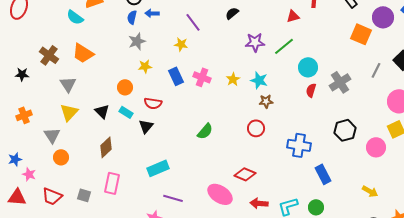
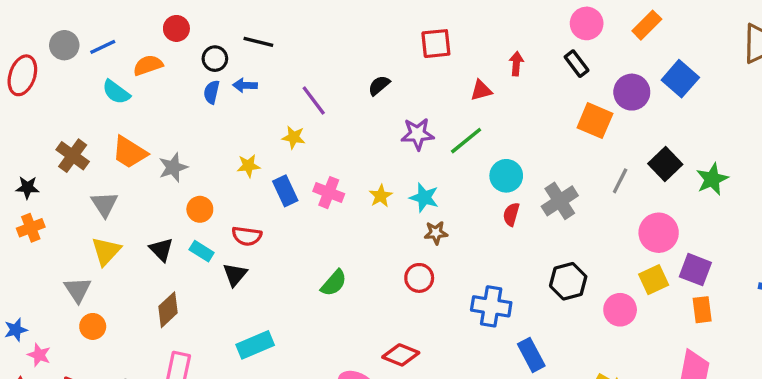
gray star: (137, 41) -> (173, 167), moved
yellow star: (145, 66) -> (248, 166), moved
orange cross: (24, 115) -> (31, 228), moved

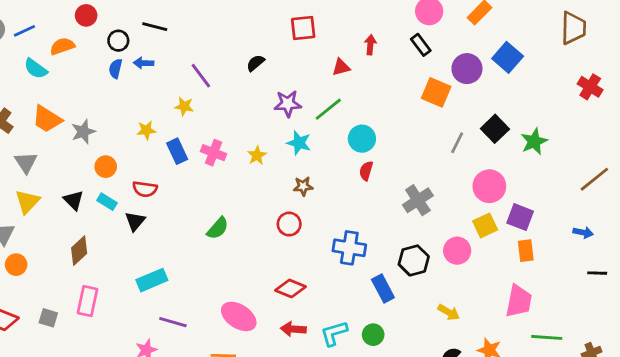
cyan star: (424, 198) -> (299, 143), moved
gray cross: (560, 201) -> (418, 200), moved
black hexagon: (568, 281) -> (414, 260), moved
red diamond: (401, 355) -> (291, 288), moved

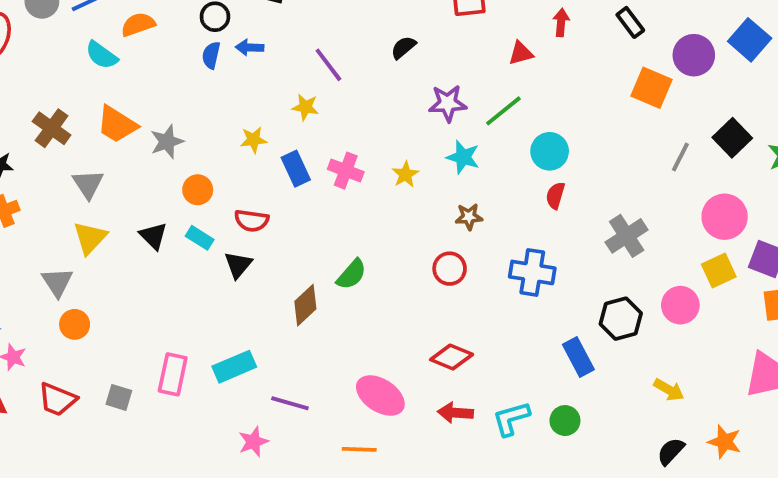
blue cross: (349, 248) -> (532, 272), moved
brown diamond: (79, 251) -> (305, 305), moved
cyan rectangle: (152, 280) -> (234, 367), moved

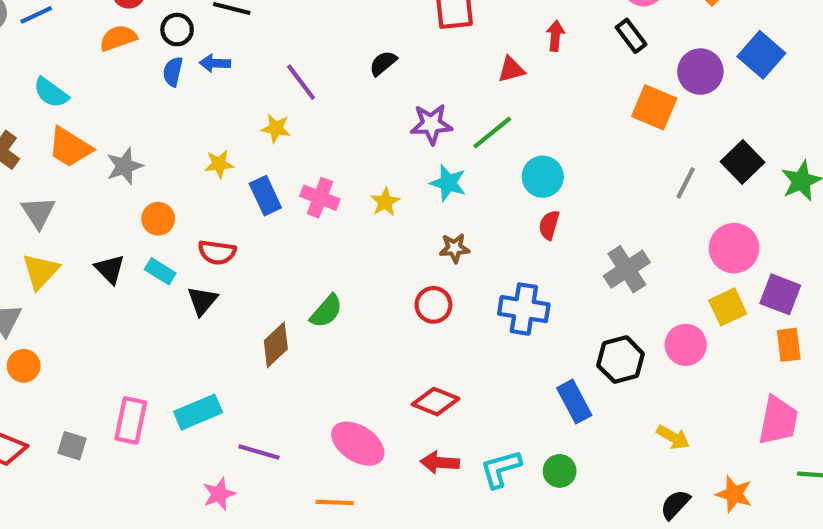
orange semicircle: (138, 24) -> (118, 38), moved
cyan semicircle: (102, 55) -> (51, 93), moved

